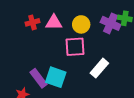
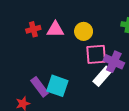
purple cross: (111, 23) -> (114, 62), moved
pink square: (75, 47) -> (96, 54), moved

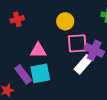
pink triangle: (55, 29) -> (38, 50), moved
cyan square: (57, 86) -> (40, 73), turned -30

